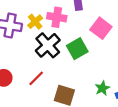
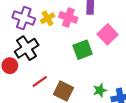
black cross: (48, 45) -> (27, 48), moved
red line: (36, 78) -> (40, 81), moved

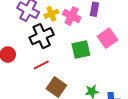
black cross: (27, 48) -> (42, 36), moved
red line: (40, 81) -> (41, 65), moved

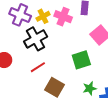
green square: (81, 49) -> (81, 60), moved

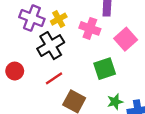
pink cross: (63, 17) -> (90, 28), moved

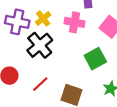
red line: (54, 78) -> (40, 84), moved

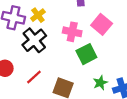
pink cross: (74, 22) -> (72, 32), moved

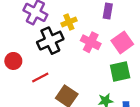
yellow cross: (38, 15) -> (69, 22), moved
green square: (86, 54) -> (120, 71), moved

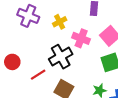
black cross: (50, 41) -> (61, 57), moved

